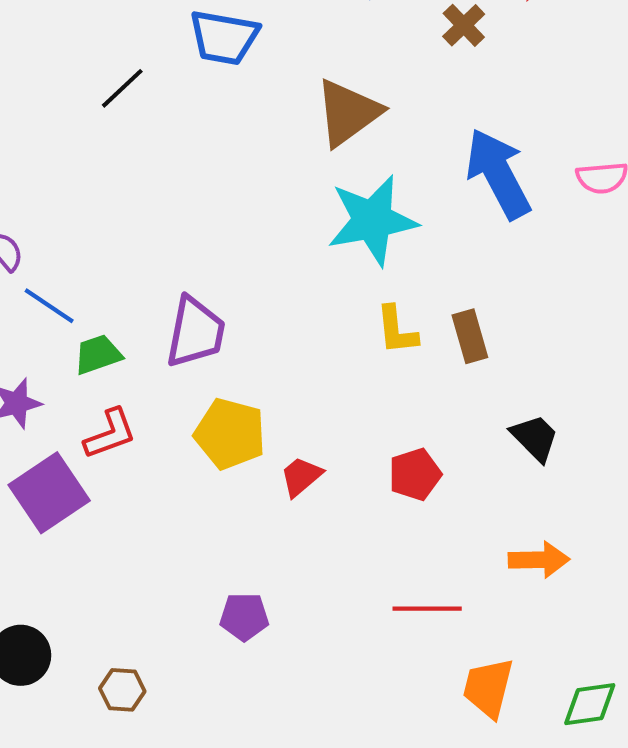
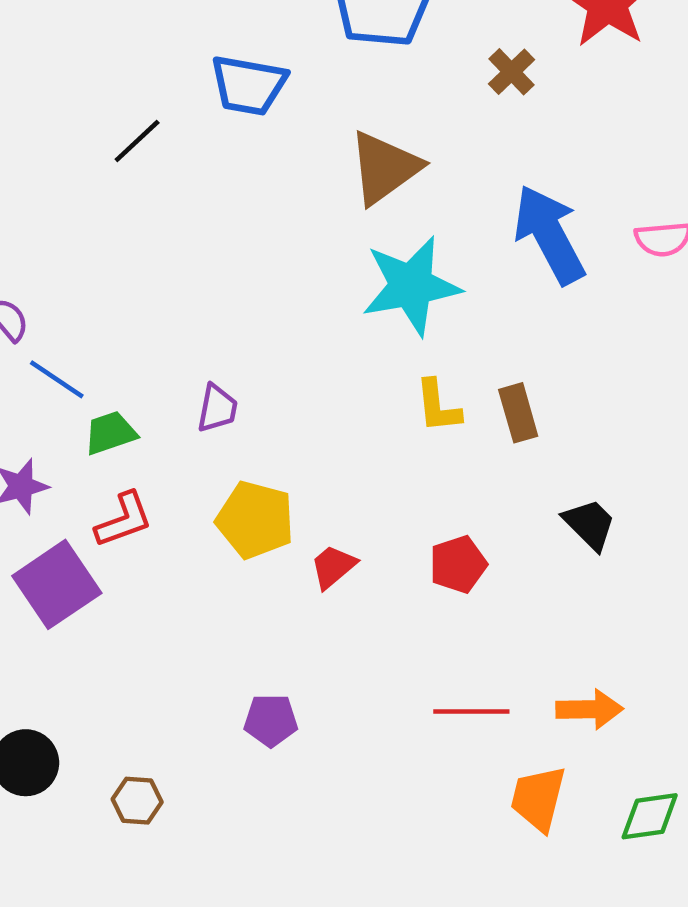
purple trapezoid: (195, 332) -> (217, 408), size x0.6
orange arrow: (539, 560) -> (590, 709), moved

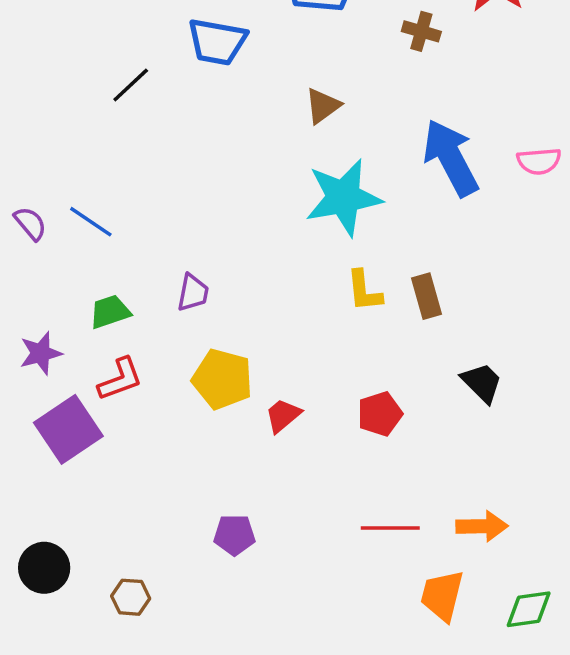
brown cross: (511, 72) -> (421, 31), turned -30
brown triangle: (384, 168) -> (323, 106), size x0.6
blue line: (57, 379) -> (91, 222), moved

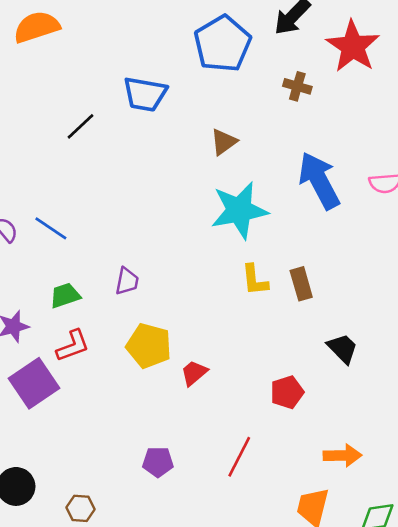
red pentagon: (380, 414) -> (287, 392), moved
red line: (390, 528) -> (239, 457), moved, turned -63

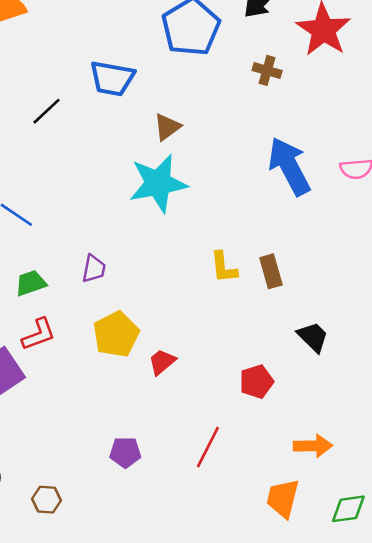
brown triangle: (224, 142) -> (167, 127), moved
cyan star: (239, 210) -> (158, 183), moved
yellow pentagon: (149, 346) -> (116, 334), turned 30

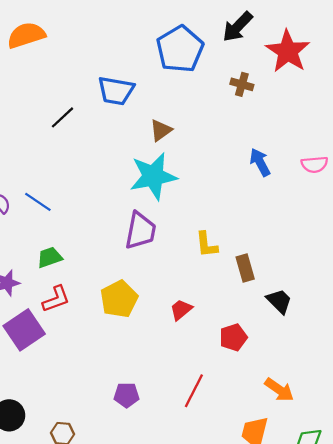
blue arrow: (289, 166) -> (260, 162), size x0.6
purple trapezoid: (94, 269) -> (140, 231), moved, size x1.6
brown rectangle: (271, 271) -> (245, 268), moved
red trapezoid: (162, 362) -> (181, 310), moved
orange arrow: (313, 446) -> (279, 390), turned 36

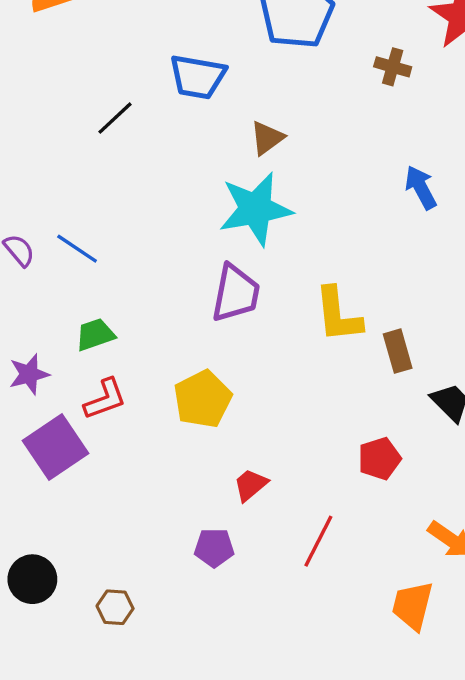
yellow L-shape: (207, 245) -> (338, 315), size x1.4
red trapezoid: (181, 310) -> (251, 485), moved

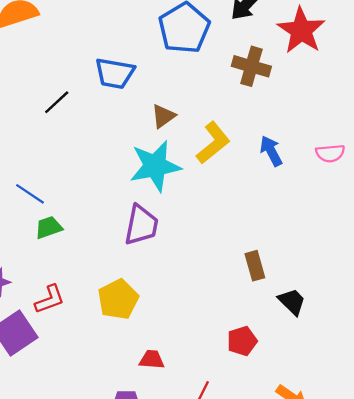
brown cross: (393, 67) -> (251, 66), size x1.5
yellow L-shape: (338, 315) -> (213, 143), moved, turned -123
green trapezoid: (95, 335) -> (49, 227), moved
red trapezoid: (251, 485) -> (152, 360), turned 44

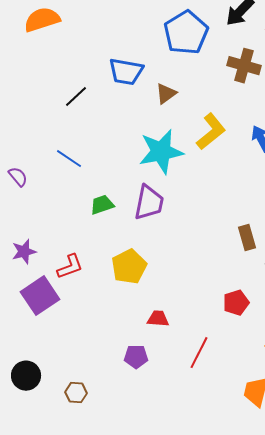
brown triangle: (163, 116) -> (166, 94), moved
blue line: (30, 194) -> (69, 159), moved
green trapezoid: (49, 227) -> (102, 205), moved

